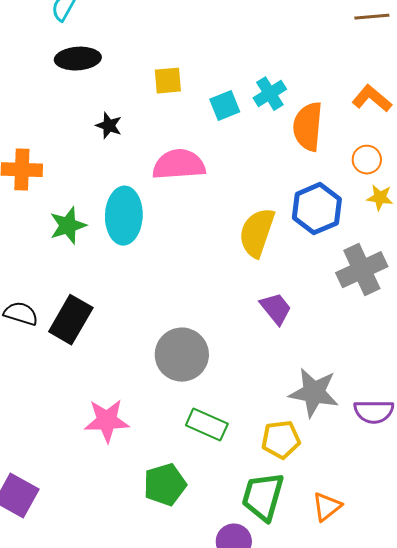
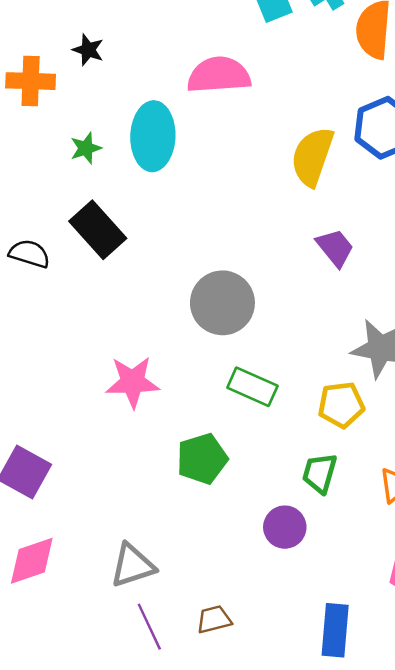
black star: (109, 126) -> (88, 50), moved
green star: (68, 226) -> (86, 148), size x0.7
black rectangle: (71, 320) -> (98, 230), moved, turned -72
green trapezoid: (263, 497) -> (320, 473), size x0.7

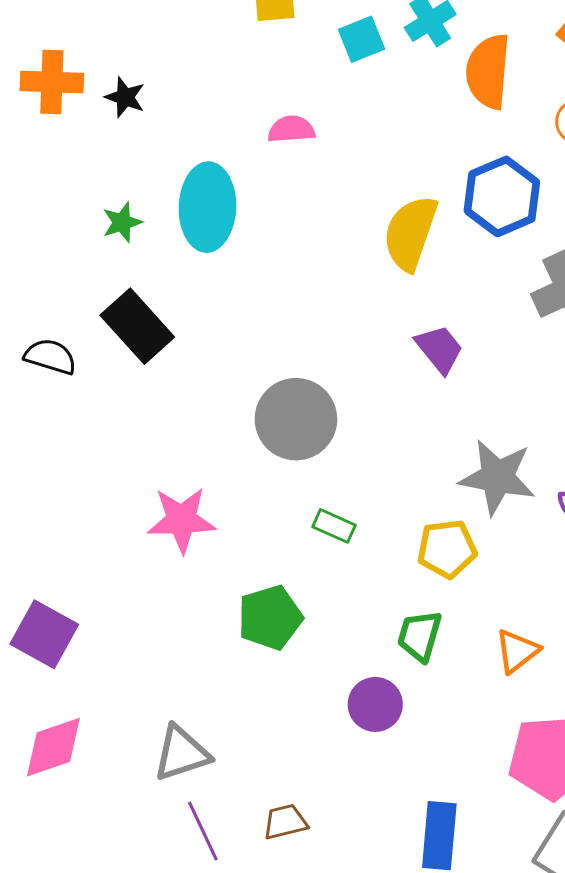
pink semicircle: (219, 75) -> (291, 129), size x0.6
orange cross: (31, 81) -> (52, 82), moved
green rectangle: (252, 387) -> (334, 526), size x0.7

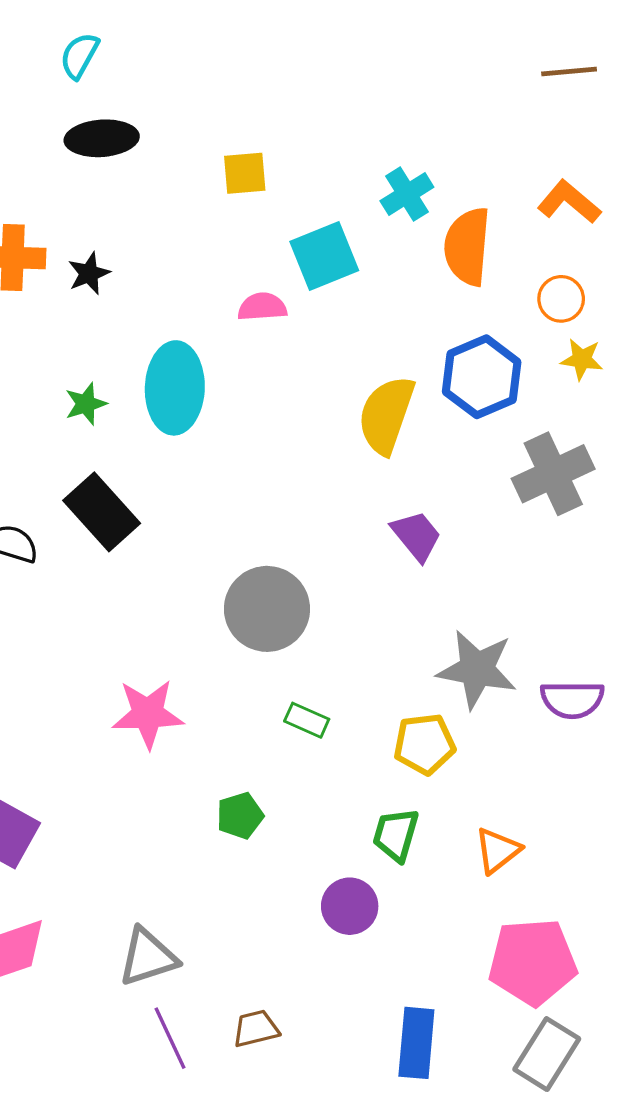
cyan square: (362, 39) -> (324, 256), moved, size x1.4
black star: (125, 97) -> (89, 273), turned 30
green pentagon: (270, 617) -> (240, 816), size x0.7

